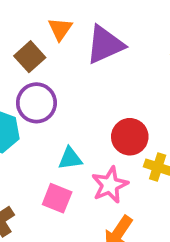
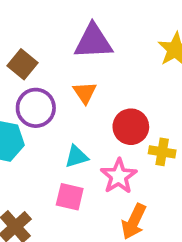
orange triangle: (60, 29) -> (85, 93), moved
purple triangle: (105, 45) -> (93, 41), turned 30

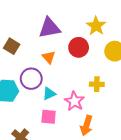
purple circle: (36, 108) -> (31, 79), moved
red circle: (131, 127) -> (79, 47), moved

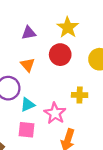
yellow star: (96, 26) -> (68, 27), moved
purple triangle: (49, 28) -> (29, 33), size x0.6

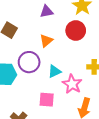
orange triangle: (28, 65) -> (46, 41), turned 32
cyan triangle: (28, 105) -> (54, 71), moved

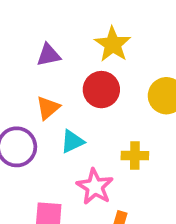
cyan triangle: (54, 71) -> (72, 141), moved

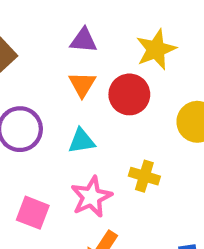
orange triangle: (48, 108) -> (82, 84), moved, turned -35

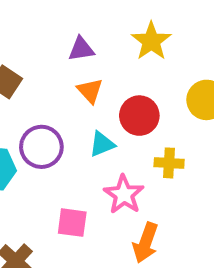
red circle: (129, 94) -> (139, 116), moved

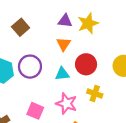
yellow star: (151, 41) -> (88, 23), moved
pink star: (124, 194) -> (66, 104), turned -30

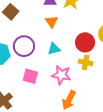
red circle: (86, 64) -> (85, 42), moved
pink square: (35, 111) -> (30, 76), moved

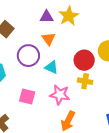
purple circle: (24, 46) -> (28, 56), moved
cyan triangle: (54, 49) -> (51, 67), turned 40

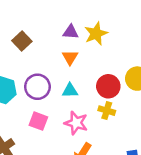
purple circle: (28, 56) -> (37, 87), moved
cyan triangle: (51, 67) -> (70, 90), turned -32

